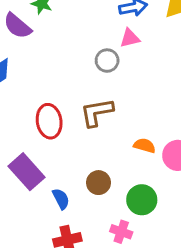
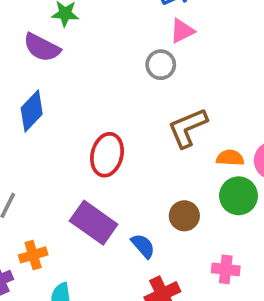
brown L-shape: (97, 112) -> (188, 128), moved
red ellipse: (49, 121) -> (107, 155), turned 36
green circle: (142, 200) -> (238, 196), moved

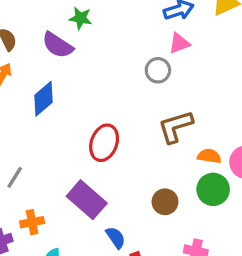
blue semicircle: (143, 246) -> (116, 238), moved

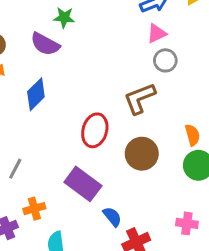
gray circle: (158, 70) -> (165, 60), moved
brown L-shape: (175, 127) -> (140, 98), moved
orange semicircle: (209, 156) -> (192, 135), turned 70
brown circle: (165, 202) -> (142, 154), moved, size x1.4

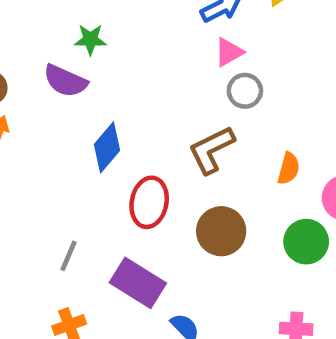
blue diamond: (36, 94) -> (107, 147), moved
orange semicircle: (192, 135) -> (289, 169), moved, turned 35
gray line: (15, 169) -> (68, 256), moved

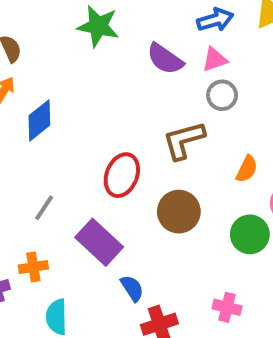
green star: (90, 39) -> (98, 26), size x1.5
purple semicircle: (65, 81) -> (165, 59), moved
blue diamond: (107, 147) -> (39, 120), moved

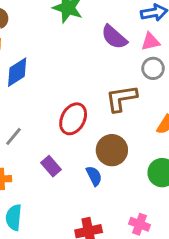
purple rectangle: (99, 242) -> (51, 166), size x0.6
blue semicircle: (132, 288) -> (94, 176), moved

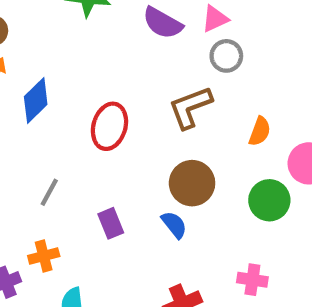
red ellipse: (73, 119) -> (109, 126), moved
purple rectangle: (51, 166) -> (111, 223), turned 30

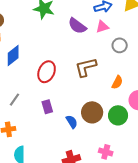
gray circle: (226, 56) -> (120, 45), moved
brown circle: (192, 183) -> (92, 112), moved
purple rectangle: (111, 223) -> (47, 107), moved

